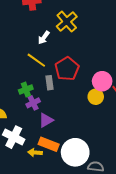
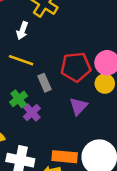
red pentagon: (67, 69) -> (76, 67), moved, turned -30
purple triangle: (46, 120) -> (78, 106), moved

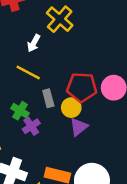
yellow circle: (105, 84) -> (71, 108), moved
green cross: (19, 99) -> (20, 111), turned -30

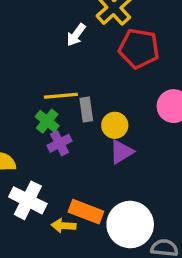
yellow line: (28, 72) -> (61, 96), moved, turned -40
red pentagon: (82, 87) -> (139, 49), moved

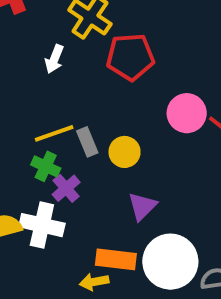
purple triangle: (121, 152) -> (142, 206), moved
white cross: (28, 200) -> (42, 225), moved

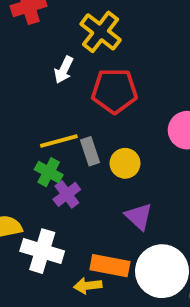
red pentagon: (130, 57) -> (114, 91), moved
purple triangle: (142, 206) -> (139, 216), turned -36
white cross: (42, 225) -> (42, 251), moved

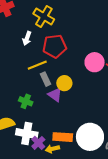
yellow line: (59, 141) -> (37, 65), moved
green cross: (49, 172) -> (26, 101), moved
purple cross: (67, 194) -> (38, 143), moved
purple triangle: (139, 216) -> (55, 95), moved

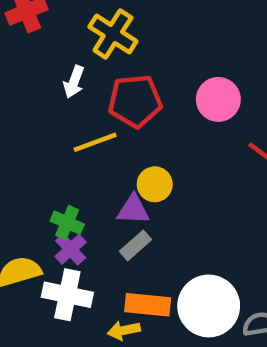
pink circle: (95, 62) -> (218, 99), moved
gray rectangle: (46, 79) -> (135, 245), moved, turned 72
purple triangle: (55, 95) -> (133, 210), turned -35
purple cross: (38, 143) -> (71, 249), moved

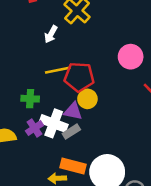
red pentagon: (135, 101) -> (79, 77), moved
green cross: (67, 223) -> (30, 99), moved, turned -30
white cross: (67, 295) -> (54, 123), moved

